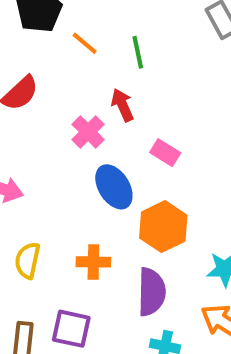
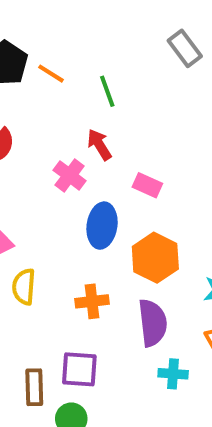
orange line: (85, 43) -> (51, 74), moved
blue ellipse: (114, 187) -> (102, 226), turned 48
yellow semicircle: (28, 260) -> (24, 287), moved

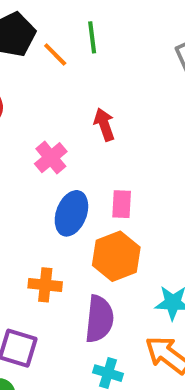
green line: (107, 91) -> (92, 37), moved
red arrow: (99, 145) -> (104, 124), moved
pink rectangle: (147, 185) -> (122, 204), moved, turned 56

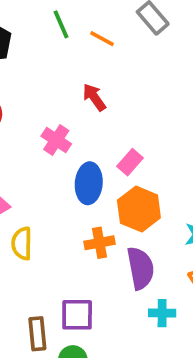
orange line: (55, 54) -> (102, 39), moved
pink rectangle: (122, 204) -> (130, 162), turned 55
orange cross: (45, 285) -> (100, 243), moved

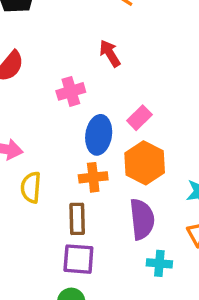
pink cross: (56, 140) -> (71, 91), turned 36
orange cross: (100, 243) -> (93, 177), moved
brown rectangle: (37, 334) -> (77, 219), moved

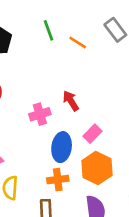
red arrow: (110, 53) -> (71, 101), moved

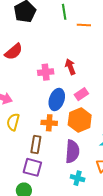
orange line: (78, 43) -> (84, 25), turned -40

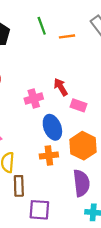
pink rectangle: (81, 94) -> (79, 105), moved, turned 64
blue ellipse: (57, 99) -> (52, 127), turned -30
brown rectangle: (36, 145) -> (19, 186), moved

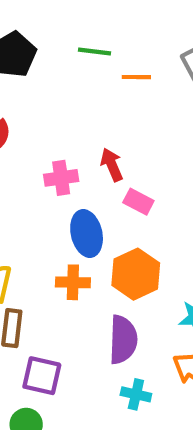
green line: (42, 26) -> (94, 52), turned -72

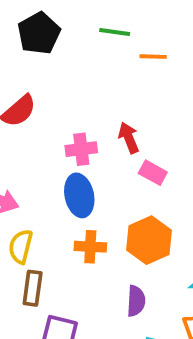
blue ellipse: (87, 233) -> (79, 195), moved
purple semicircle: (123, 340) -> (136, 301), size x0.7

